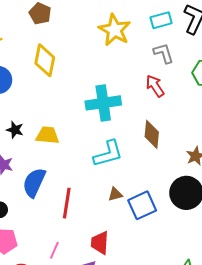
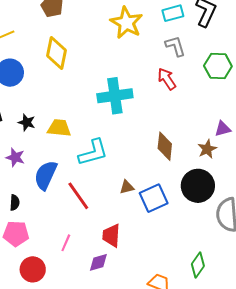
brown diamond: (152, 134) -> (165, 146), moved
cyan L-shape: (108, 154) -> (93, 153), moved
red line: (67, 203) -> (78, 196), turned -44

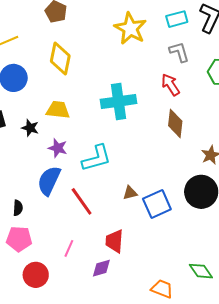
yellow trapezoid: (59, 128) -> (58, 110), moved
brown diamond: (165, 146) -> (175, 123), moved
purple star: (15, 157) -> (58, 148), moved
green diamond: (198, 265) -> (201, 271), turned -70

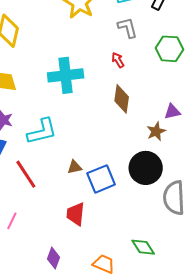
red arrow: (170, 85) -> (118, 60), size x0.7
red trapezoid: (114, 241) -> (76, 214), moved
purple diamond: (101, 268) -> (53, 258), moved, turned -55

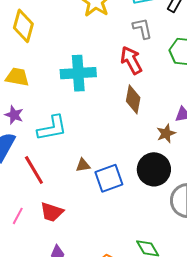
red arrow: (118, 60) -> (131, 60), size x1.8
red trapezoid: (76, 214) -> (52, 212), moved, turned -80

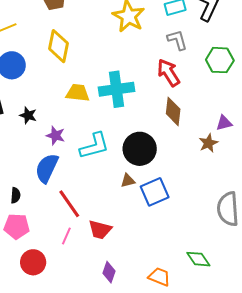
yellow trapezoid: (17, 77) -> (78, 93), moved
black circle: (154, 169) -> (140, 149), moved
red line: (34, 170) -> (69, 204), moved

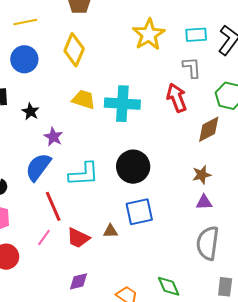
brown diamond: (173, 111) -> (209, 129), moved, turned 44
purple triangle: (224, 123) -> (204, 202), moved
cyan L-shape: (94, 146) -> (84, 174), moved
brown triangle: (128, 181) -> (110, 231), moved
purple diamond: (109, 272) -> (78, 281), turned 45

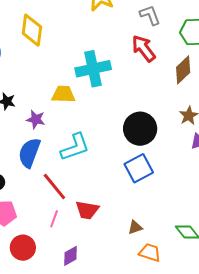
yellow trapezoid: (84, 99) -> (63, 94), moved
black circle: (133, 167) -> (140, 129), moved
brown triangle: (110, 231) -> (135, 227), moved
purple diamond: (78, 281) -> (71, 256), moved

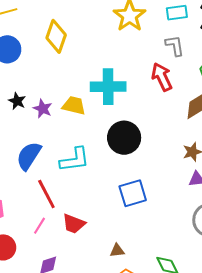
purple star: (36, 119) -> (43, 109), moved
black circle: (140, 129) -> (124, 138), moved

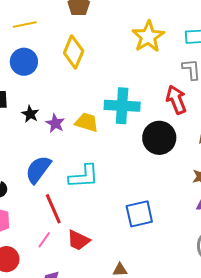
black circle: (124, 138) -> (159, 138), moved

